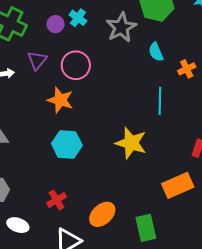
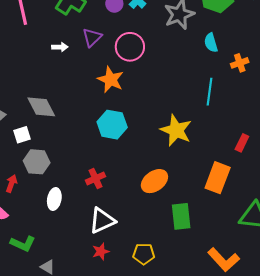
orange rectangle: (178, 185) -> (218, 178), turned -52
orange ellipse: (102, 214) -> (154, 181), moved
white ellipse: (18, 225) -> (54, 199), turned 75

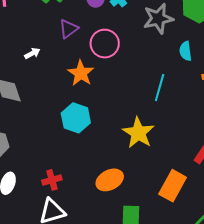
white arrow: (60, 47) -> (32, 53), moved, turned -35
cyan line: (209, 92) -> (160, 88), moved
red cross: (96, 178) -> (52, 180), moved

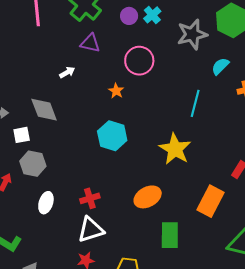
purple triangle: (69, 29) -> (90, 43), moved, turned 50
cyan semicircle: (186, 51) -> (220, 66), turned 54
orange star: (81, 73) -> (116, 91), size x0.6

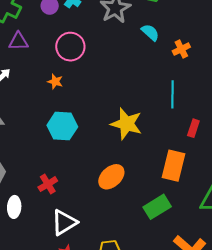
cyan semicircle: (220, 66) -> (150, 32), turned 102
cyan line: (195, 103) -> (172, 94), moved
red cross: (90, 198) -> (48, 184), moved
green rectangle: (170, 235) -> (157, 207), moved, turned 72

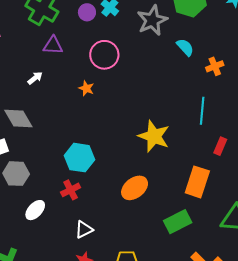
cyan hexagon: (62, 126) -> (80, 158), moved
white ellipse: (14, 207) -> (35, 210), turned 35
white triangle: (64, 222) -> (84, 230), size x0.7

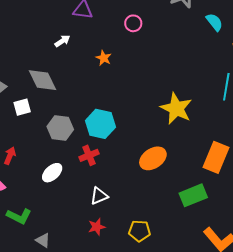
pink circle: (104, 55) -> (133, 23), size x0.6
orange star: (86, 88) -> (104, 58), moved
gray hexagon: (16, 174) -> (60, 128), moved

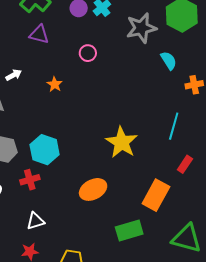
white arrow: (62, 41) -> (14, 75), moved

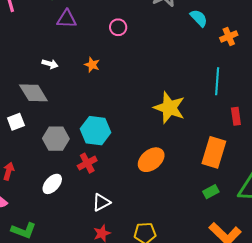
white arrow: (14, 75) -> (50, 64), turned 56
red rectangle: (185, 164) -> (236, 116), turned -30
green rectangle: (129, 230) -> (211, 192), moved, size x0.6

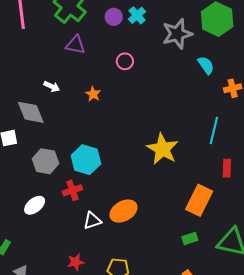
orange ellipse: (151, 160) -> (123, 211), moved
white triangle: (101, 202) -> (92, 221), moved

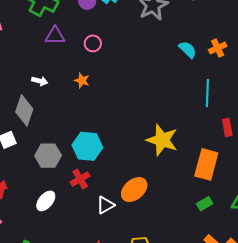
pink circle: (125, 61) -> (93, 43), moved
cyan semicircle: (206, 65) -> (188, 50), moved
gray diamond: (31, 112) -> (24, 110), turned 52
yellow star: (163, 149) -> (162, 140), moved

